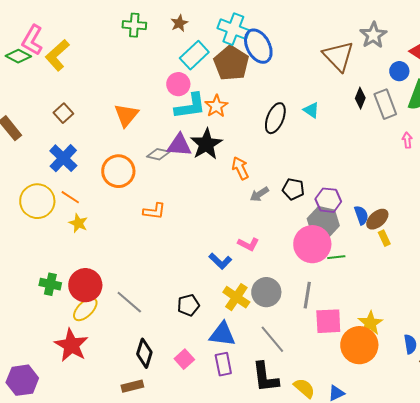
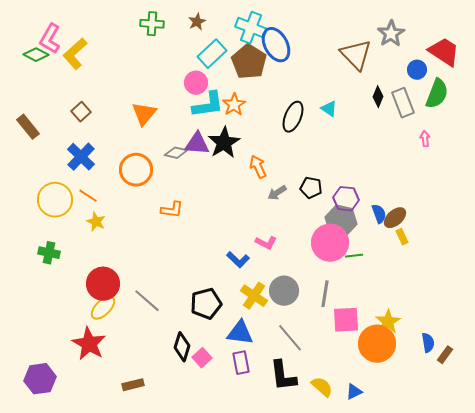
green cross: (50, 284) -> (49, 253), moved
black pentagon: (188, 305) -> (206, 304), size x1.4
black diamond: (144, 353) -> (182, 347), moved
brown rectangle: (132, 386) -> (133, 385), moved

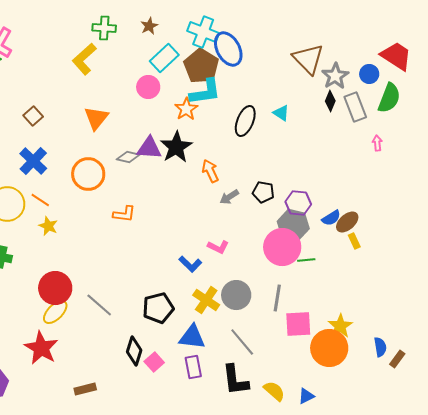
gray star: (391, 34) -> (335, 76), moved
yellow L-shape: (75, 54) -> (84, 59), moved
cyan L-shape: (208, 105) -> (205, 92), moved
blue semicircle: (379, 214) -> (331, 218), turned 78

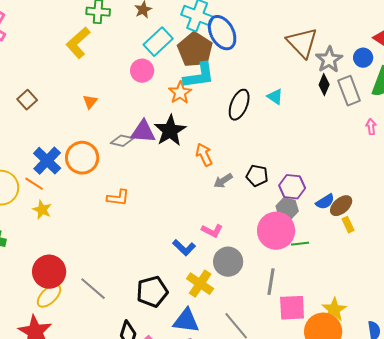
orange triangle: (96, 118) -> (90, 102), size x0.6
blue cross: (33, 161) -> (47, 161), moved
gray hexagon: (293, 225) -> (287, 209), size x0.7
gray circle: (236, 295) -> (228, 262), moved

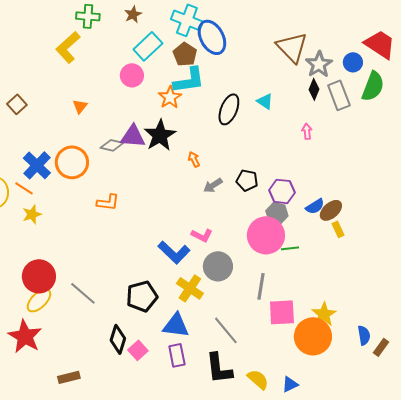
brown pentagon: (195, 50) -> (185, 54), size x0.7
pink arrow: (371, 127) -> (307, 131), moved
orange arrow: (204, 155) -> (194, 159), size x0.7
yellow star: (42, 210) -> (32, 214), turned 30
blue L-shape: (184, 248) -> (174, 252), size x1.4

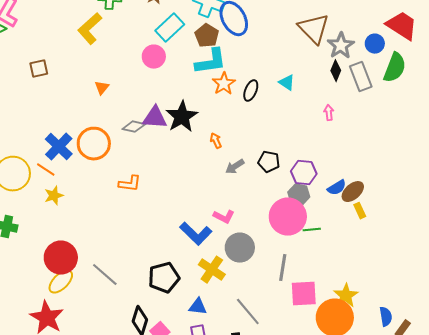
orange star: (170, 97) -> (224, 84), moved
brown square: (17, 104) -> (39, 69), moved, turned 30
black ellipse: (229, 109) -> (251, 91), size x0.7
blue triangle: (176, 325) -> (198, 307), size x0.7

